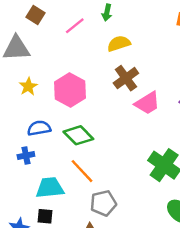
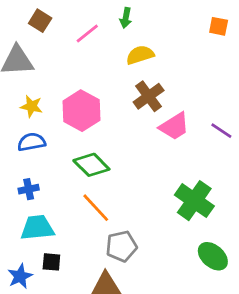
yellow star: (28, 86) -> (31, 106), turned -30
blue semicircle: (39, 128) -> (31, 142), moved
cyan trapezoid: (50, 188) -> (37, 228), moved

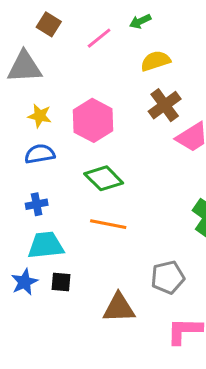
green arrow: (126, 18) -> (140, 21), turned 54
orange line: (96, 208) -> (108, 224), turned -36
gray pentagon: (121, 246) -> (168, 277), moved
blue star: (20, 276) -> (24, 282), moved

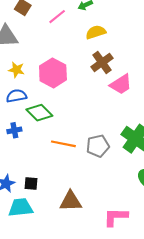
green diamond: (104, 178) -> (39, 113), moved
cyan trapezoid: (46, 245) -> (21, 208), moved
gray pentagon: (168, 277) -> (98, 146), moved

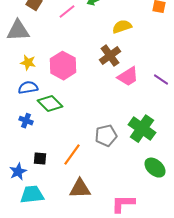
yellow semicircle: (96, 32) -> (122, 27), moved
blue cross: (14, 130) -> (26, 121), turned 32
orange line: (63, 144) -> (72, 155), moved, turned -65
black square: (31, 184) -> (40, 159), moved

